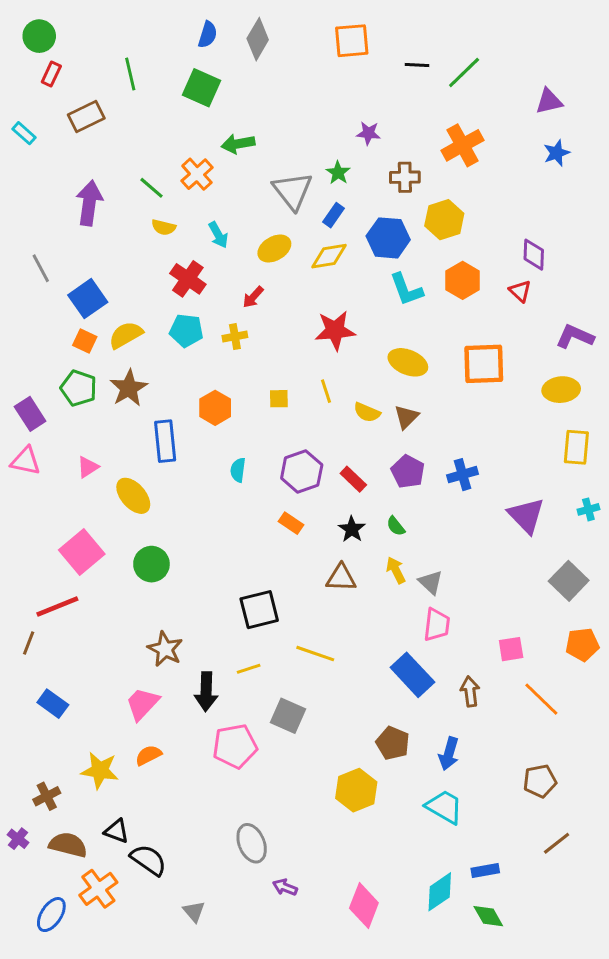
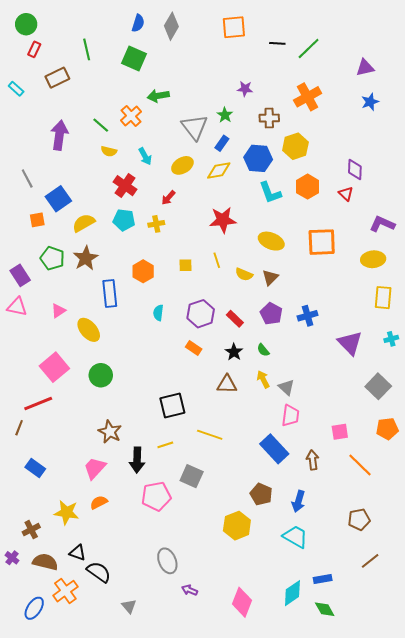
orange square: (85, 341) -> (37, 220), moved, turned -35

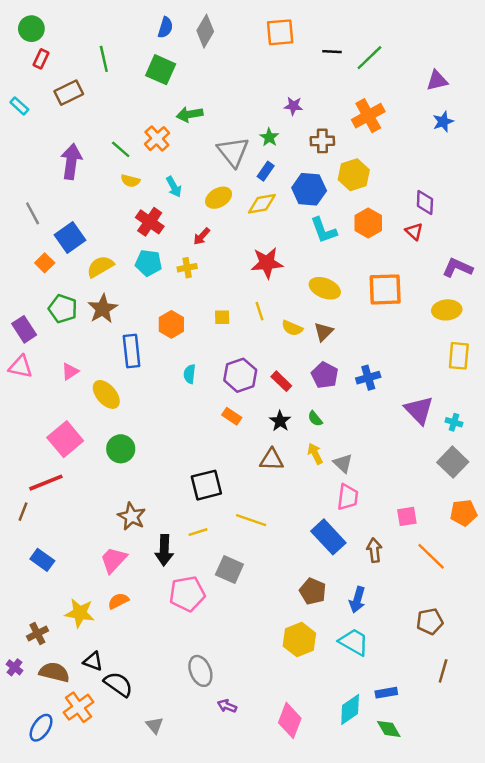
orange square: (37, 220) -> (45, 263), turned -35
cyan cross: (391, 339) -> (454, 422), moved, turned 32
yellow hexagon: (237, 526) -> (299, 640), moved
brown line: (370, 561) -> (443, 671), turned -36

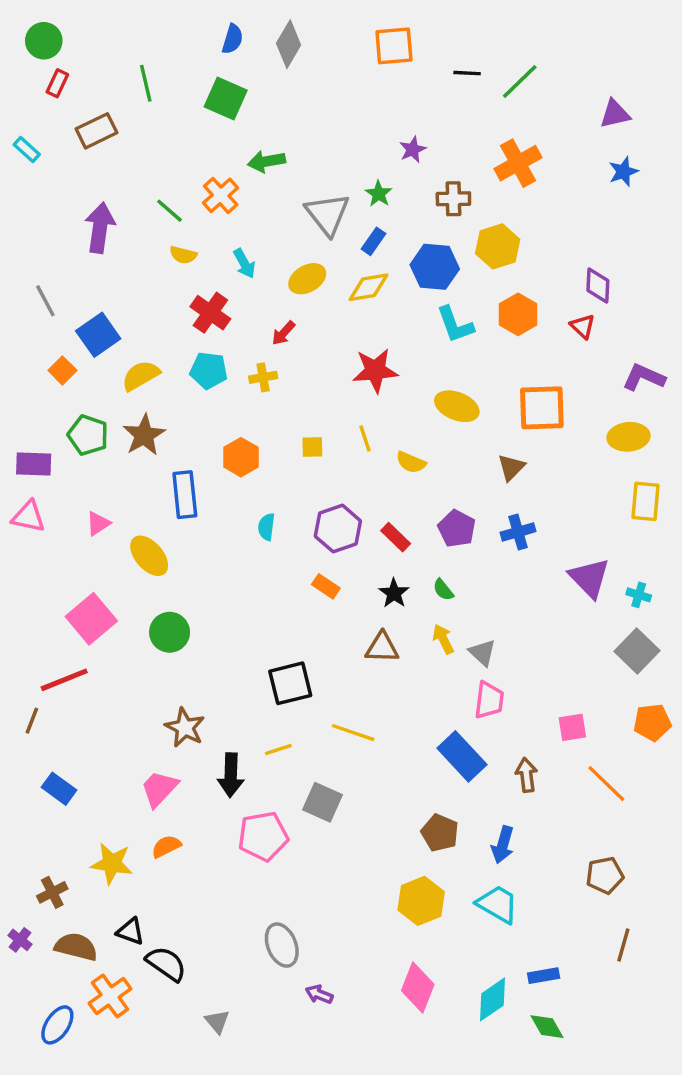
purple star: (293, 106) -> (413, 150), turned -30
purple rectangle: (24, 329) -> (34, 464), turned -55
brown triangle: (324, 332) -> (511, 467), moved
pink diamond: (290, 720) -> (418, 988), moved

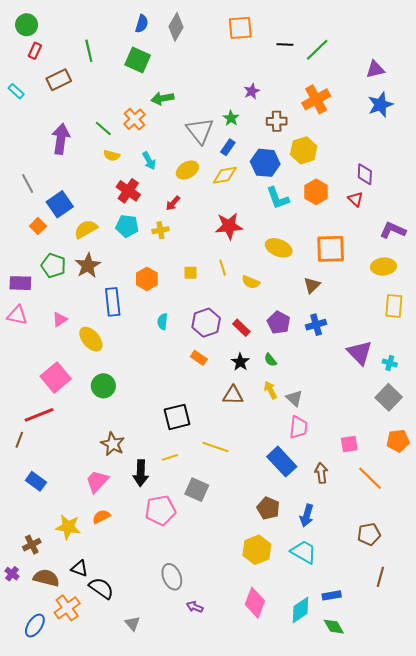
blue star: (623, 172) -> (380, 105), size x1.4

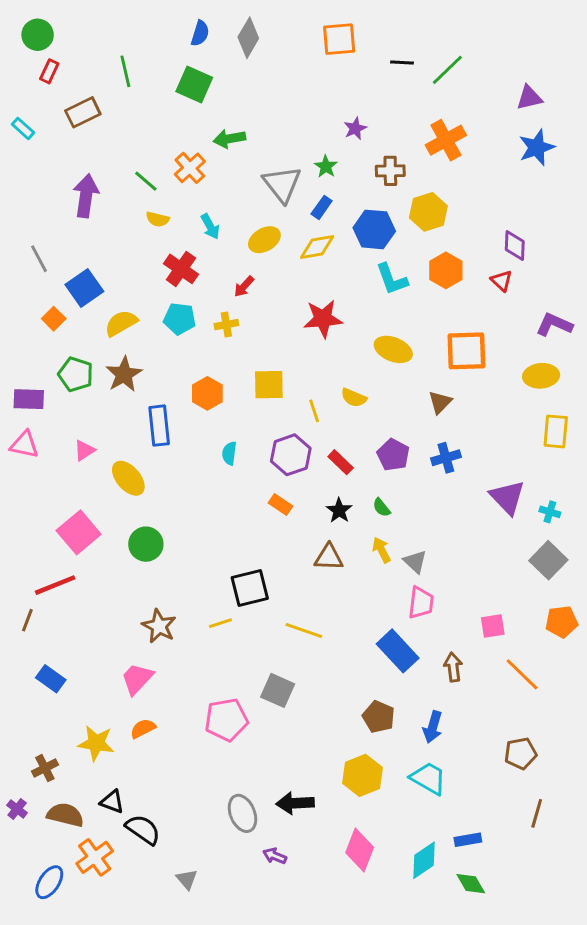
yellow line: (223, 268) -> (314, 411), moved
yellow square: (191, 273) -> (269, 385), size x1.6
yellow line: (170, 457) -> (221, 623), moved
black arrow: (141, 473) -> (295, 803), moved, turned 85

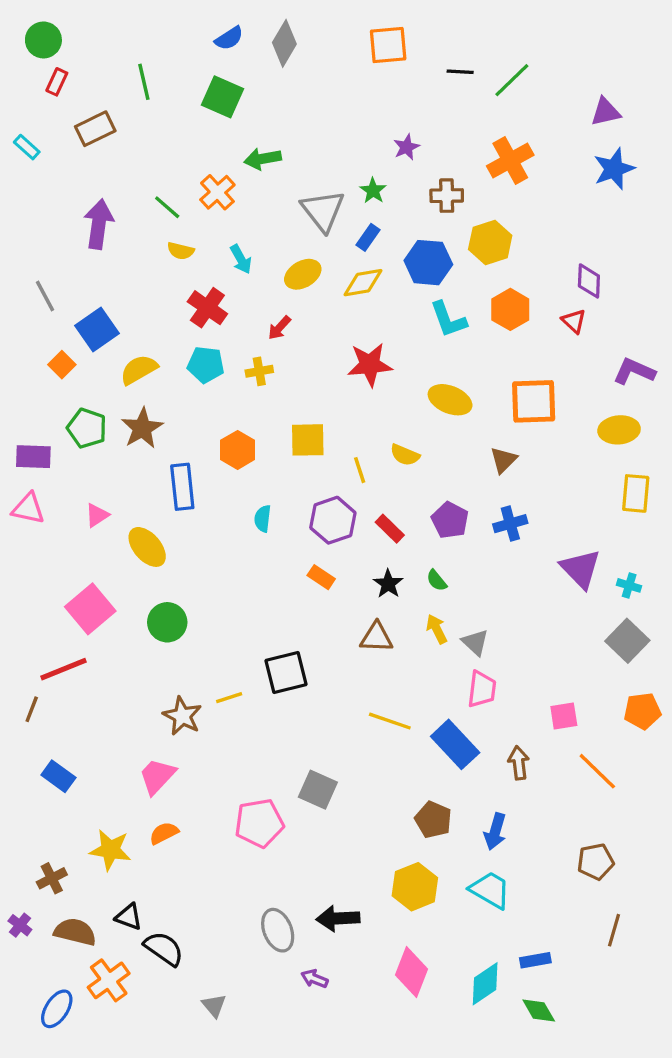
blue semicircle: (200, 33) -> (229, 38), turned 40
yellow line: (221, 623) -> (229, 698), moved
yellow line: (304, 630) -> (390, 721), moved

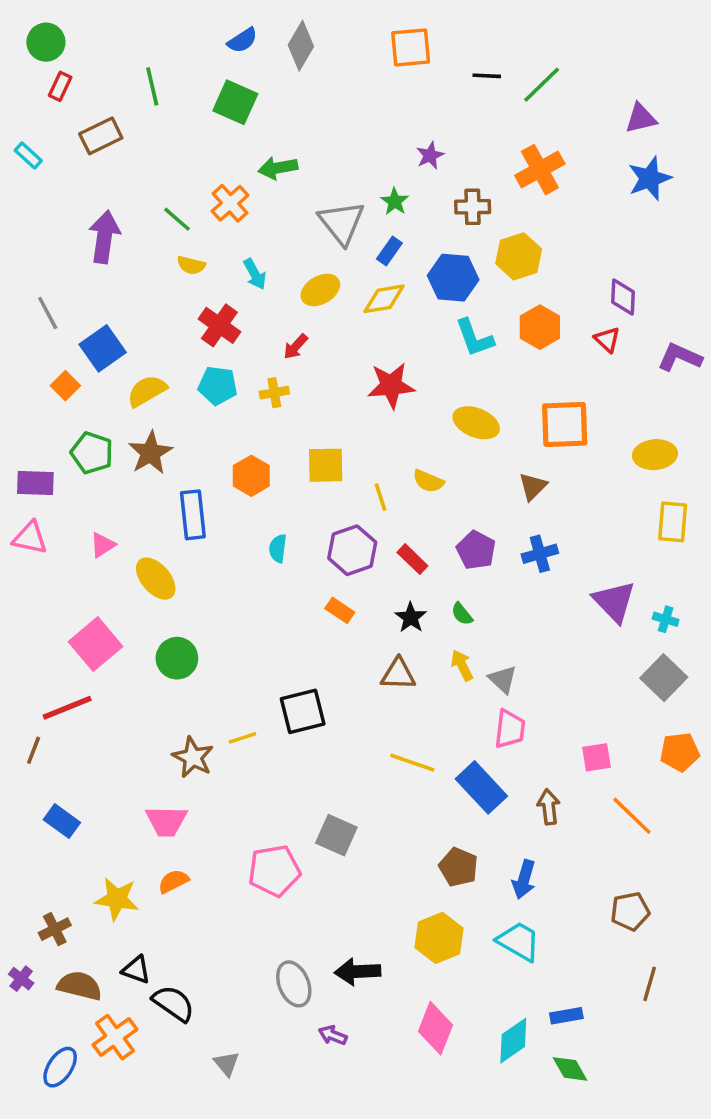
purple L-shape: (634, 371) -> (680, 357), moved
pink trapezoid: (157, 776) -> (166, 821), turned -132

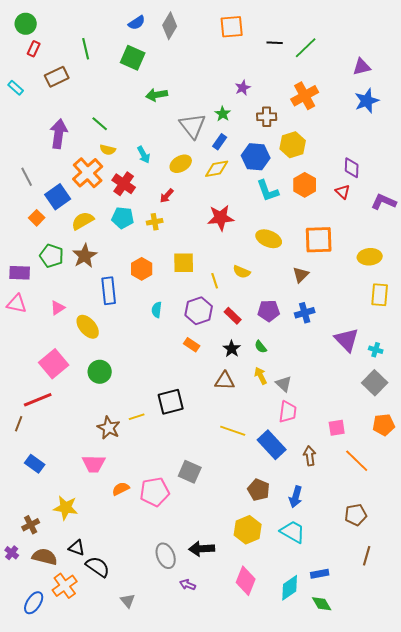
orange cross: (230, 203) -> (88, 173), moved, size x1.4
purple pentagon: (476, 550) -> (269, 311), turned -30
orange semicircle: (173, 881) -> (121, 489), moved

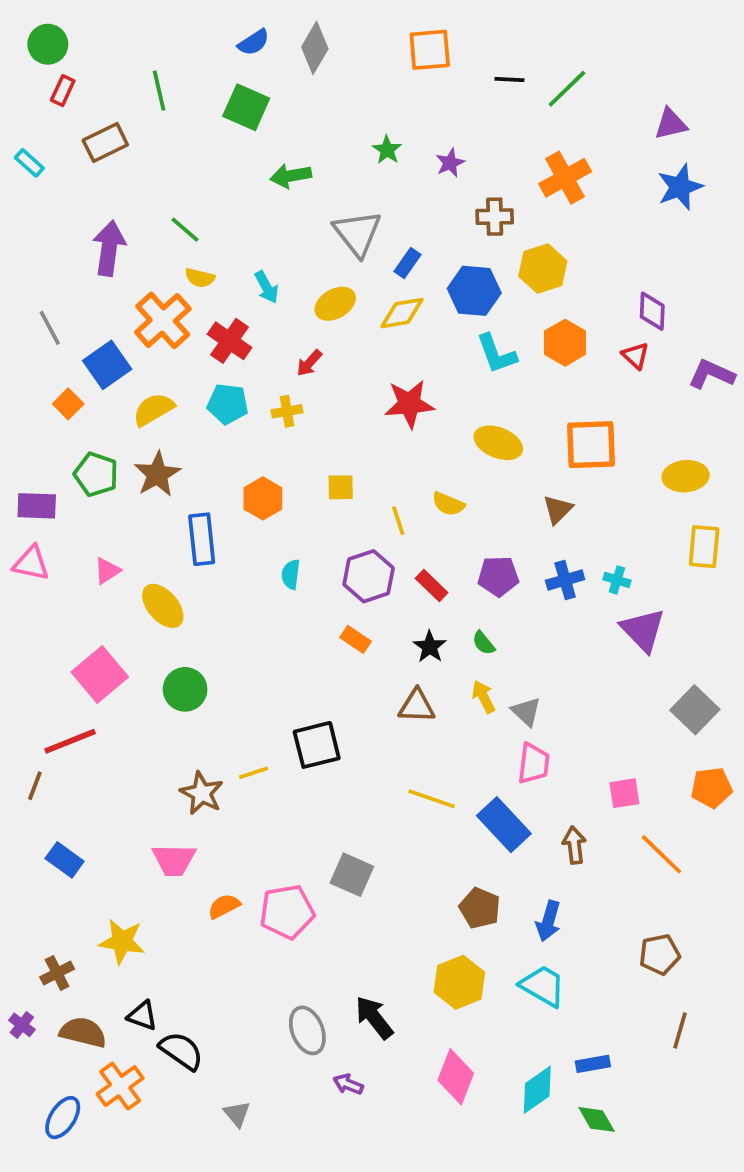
green star: (223, 114) -> (387, 150), moved
yellow square: (184, 263) -> (341, 487), size x0.7
cyan cross: (376, 350) -> (617, 580), moved
black arrow: (202, 549) -> (374, 1017), turned 55

